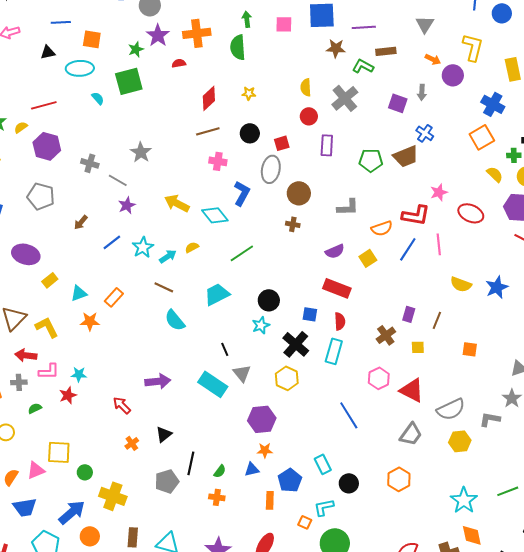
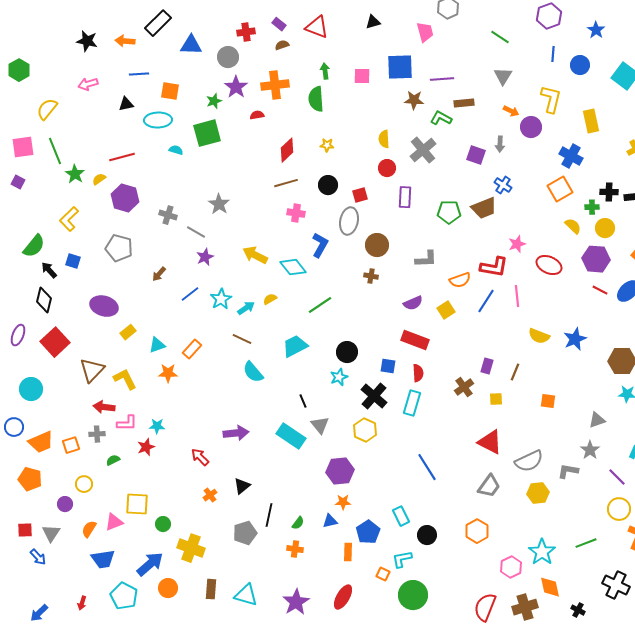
cyan semicircle: (98, 98) -> (176, 150), turned -32
pink hexagon: (379, 378) -> (511, 567), moved

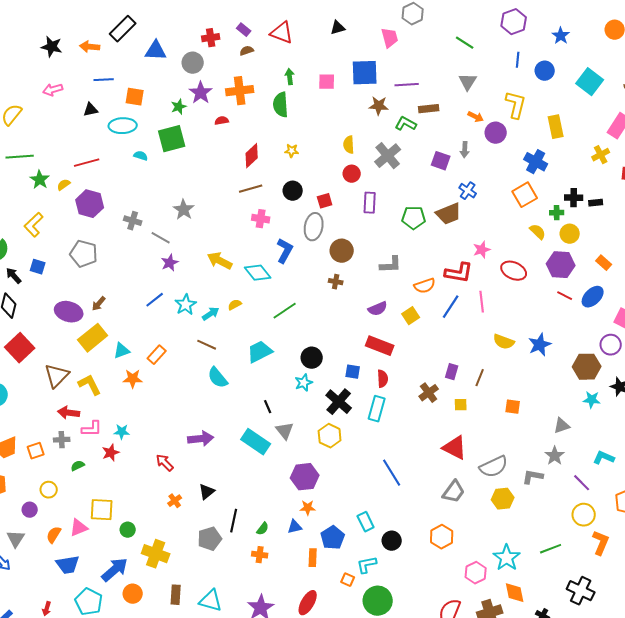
green line: (55, 151) -> (20, 157), turned -72
brown arrow: (159, 274) -> (99, 304), moved
yellow rectangle: (128, 332) -> (93, 338), size x1.8

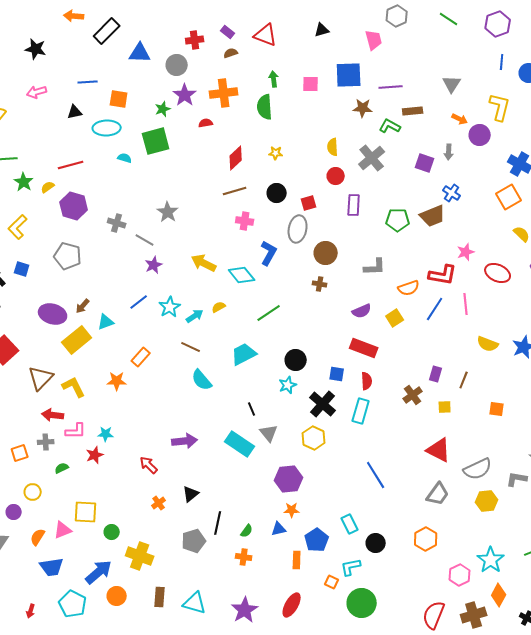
green line: (465, 43) -> (449, 19), moved
orange arrow: (90, 47) -> (74, 16), moved
cyan triangle: (122, 351) -> (106, 322), moved
orange diamond: (515, 593) -> (499, 595), turned 40

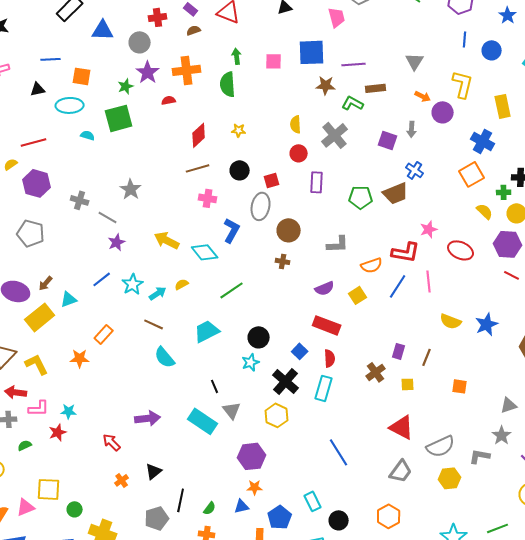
blue square: (337, 374) -> (300, 351), turned 35

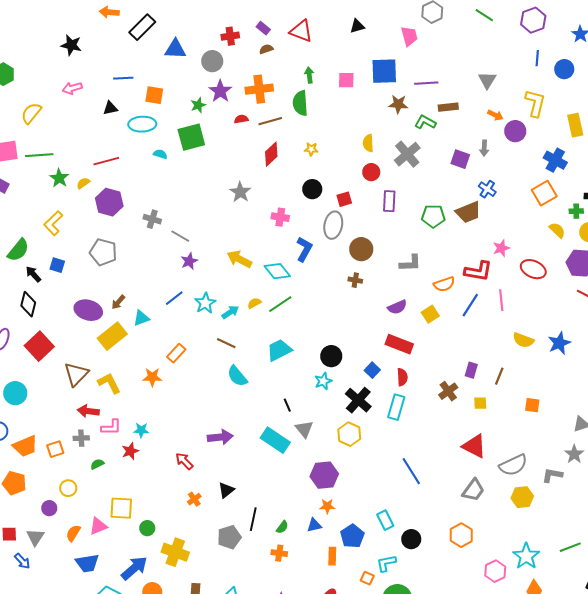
brown line: (198, 168) -> (270, 121), moved
gray star: (131, 189) -> (240, 192), moved
green line: (232, 290) -> (280, 304), moved

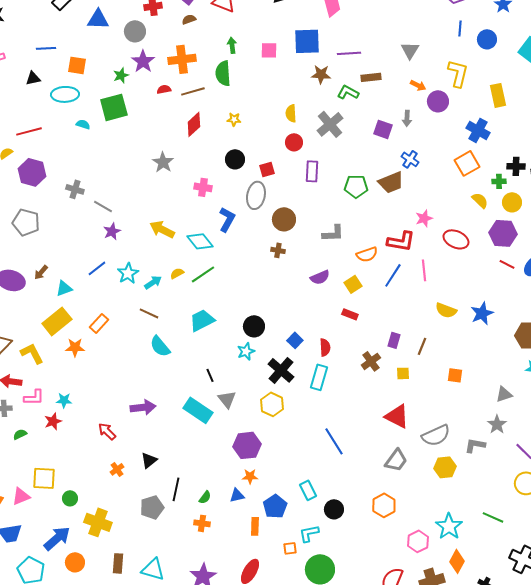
yellow rectangle: (112, 336) -> (57, 321), moved
red rectangle: (399, 344) -> (350, 314), moved, size x0.6
green line: (570, 547) -> (493, 517), turned 45
orange square: (367, 578) -> (290, 548), turned -32

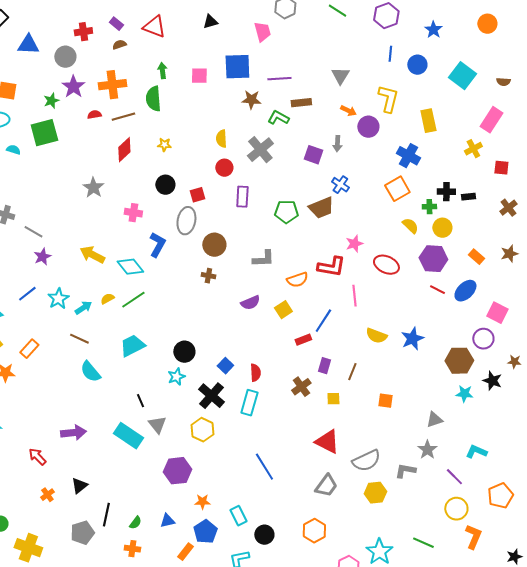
blue line: (393, 275) -> (323, 321), moved
red rectangle: (350, 314) -> (303, 340), moved, turned -42
orange star: (250, 476) -> (202, 502), moved
orange rectangle: (255, 526) -> (185, 552), turned 36

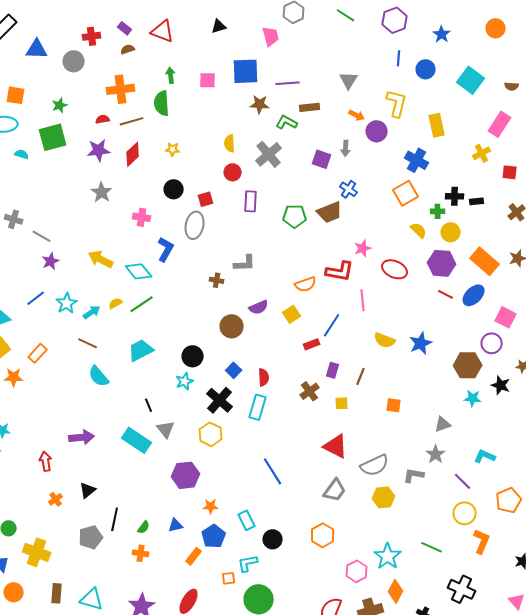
purple star: (73, 87) -> (99, 150), moved, turned 30
brown circle: (214, 245) -> (232, 326), moved
orange rectangle: (476, 257) -> (485, 261), size x1.8
gray L-shape: (263, 259) -> (245, 263), moved
red arrow: (37, 457) -> (46, 461), turned 36

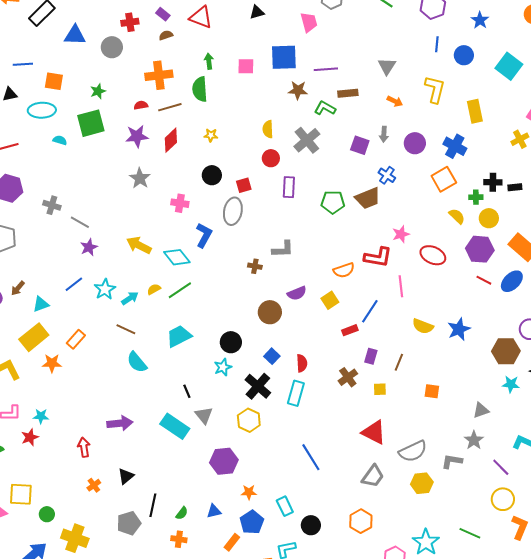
purple circle: (377, 131) -> (415, 143), moved

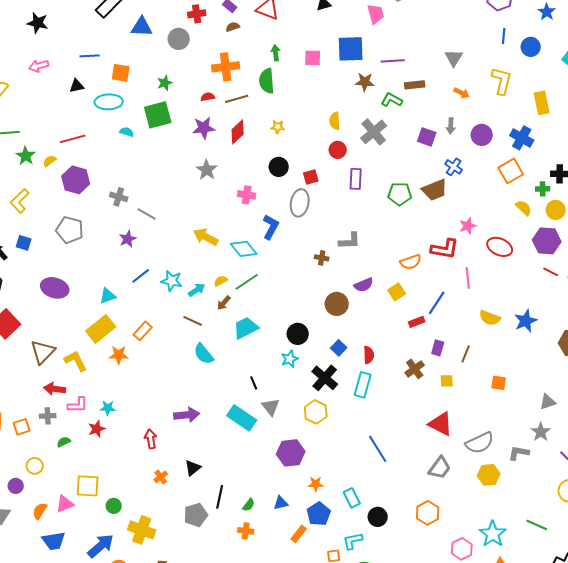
purple star: (89, 247) -> (128, 239), moved
brown arrow: (18, 288) -> (224, 303), moved
cyan star: (105, 289) -> (172, 281), turned -30

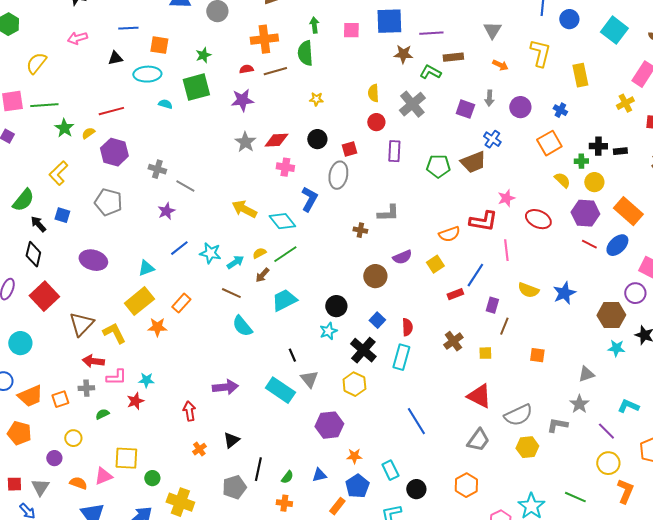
red diamond: (238, 132) -> (276, 140), moved, turned 40
blue cross: (522, 138) -> (560, 110), size x0.6
purple rectangle: (438, 348) -> (492, 305), moved
orange semicircle: (40, 511) -> (78, 483), turned 78

